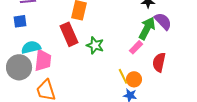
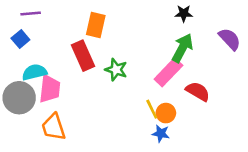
blue square: (20, 21) -> (20, 39), turned -32
purple semicircle: (163, 21) -> (230, 39), moved
pink rectangle: (136, 47) -> (168, 72), size x1.6
red semicircle: (159, 62) -> (198, 91), turned 108

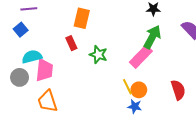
red rectangle: (83, 56) -> (71, 43), size x0.6
red semicircle: (198, 91) -> (178, 90), moved, turned 42
gray circle: (19, 98) -> (20, 77), size x0.7

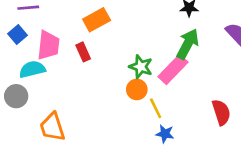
orange rectangle: (82, 18) -> (97, 20), turned 48
green star: (98, 55) -> (141, 67), moved
pink trapezoid: (44, 70) -> (48, 45), moved
orange circle: (139, 90) -> (137, 89), moved

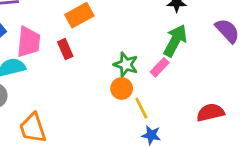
pink rectangle: (173, 69) -> (160, 67), size x0.6
red semicircle: (221, 112) -> (210, 112), turned -85

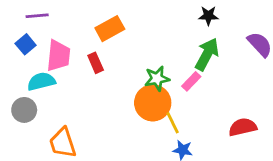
green star: (126, 65) -> (157, 79), turned -30
orange circle: (122, 88) -> (153, 103), size x1.6

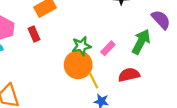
green arrow: (207, 54) -> (141, 42), moved
red semicircle: (243, 127) -> (129, 75), moved

